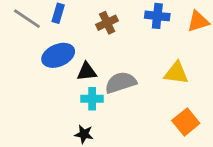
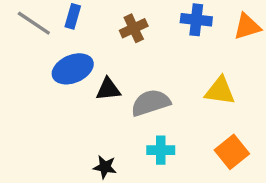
cyan cross: (92, 99) -> (161, 150), moved

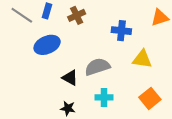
blue cross: (196, 20) -> (121, 31), moved
brown cross: (134, 28) -> (77, 15), moved
black triangle: (108, 89) -> (70, 78), moved, turned 35

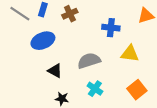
black triangle: (70, 78) -> (55, 71), moved
cyan cross: (104, 97) -> (95, 89), turned 35

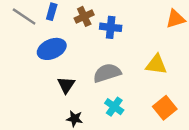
blue cross: (111, 28) -> (111, 27), moved
black triangle: (55, 71) -> (66, 85), turned 35

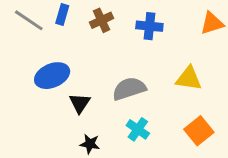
blue cross: (111, 27) -> (149, 26), moved
blue ellipse: (52, 49) -> (52, 76), moved

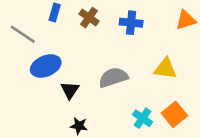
gray line: (29, 20) -> (23, 34), moved
brown cross: (101, 20) -> (89, 18), turned -30
cyan cross: (138, 129) -> (143, 118), moved

